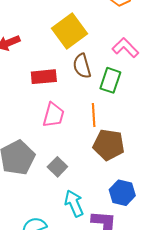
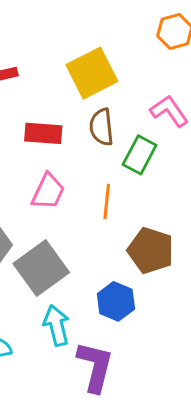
brown pentagon: (109, 145) -> (151, 250), moved
gray square: (57, 167) -> (41, 268), size x1.8
blue hexagon: (122, 193) -> (116, 301), moved

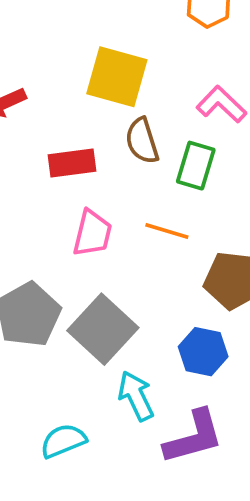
yellow square: (92, 73) -> (117, 77), turned -36
orange line: (107, 201) -> (167, 231), turned -68
purple L-shape: (95, 367) -> (194, 437), turned 72

